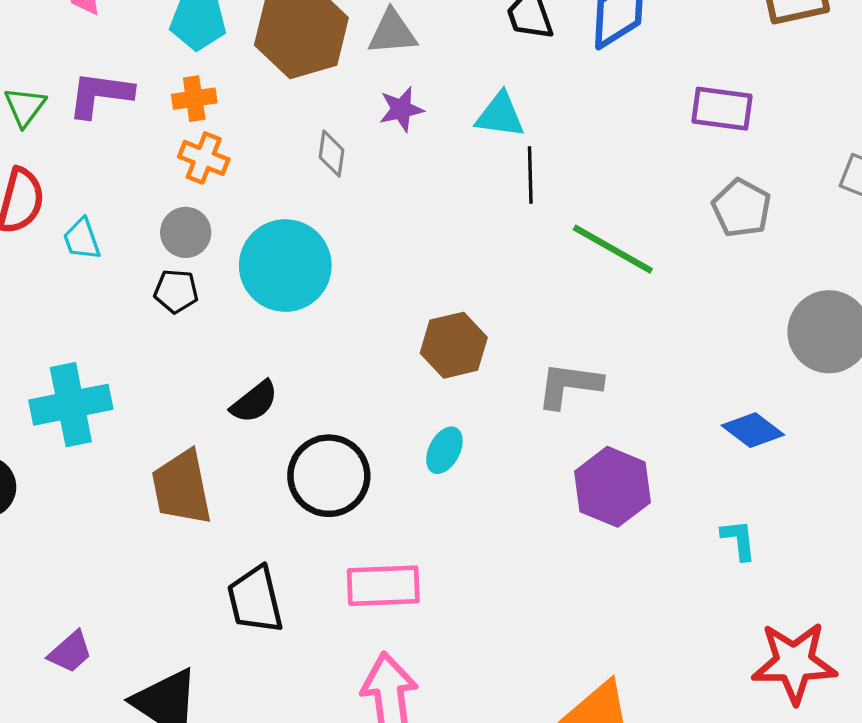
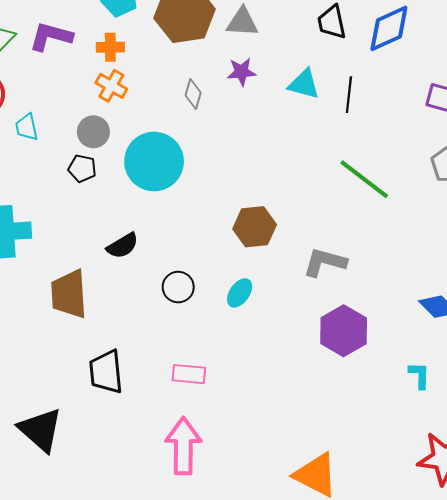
black line: (530, 175) -> (349, 95), moved
black circle: (329, 476) -> (178, 287), moved, size x0.6
pink rectangle: (383, 586) -> (189, 374), size x0.7

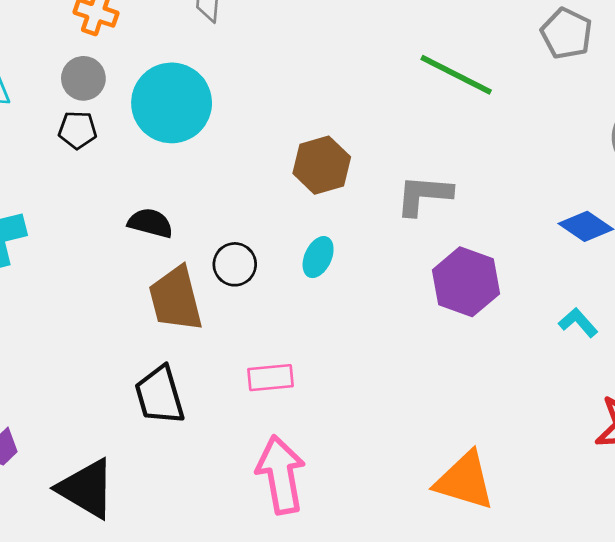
black semicircle: (123, 246) -> (150, 223), turned -124
brown trapezoid: (69, 294) -> (176, 299), moved
cyan L-shape: (419, 375) -> (578, 323), turned -32

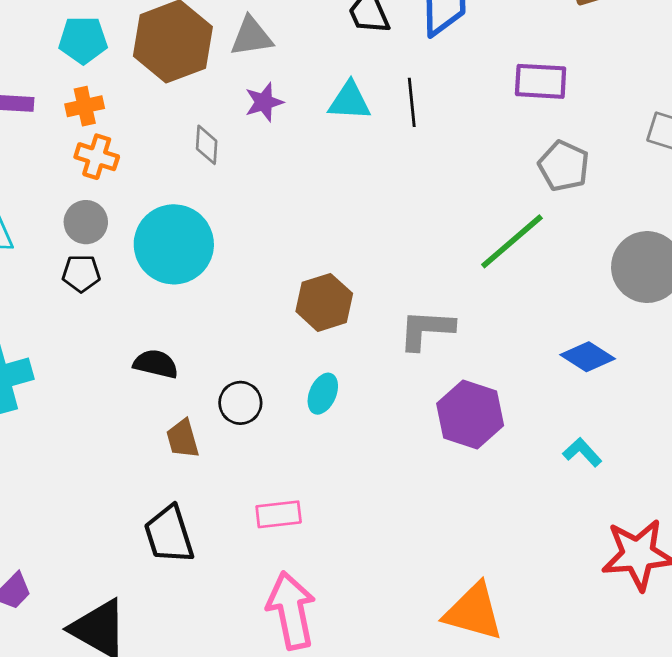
green line: (456, 75) -> (512, 241), moved, turned -66
brown trapezoid: (176, 299) -> (183, 439), size x0.6

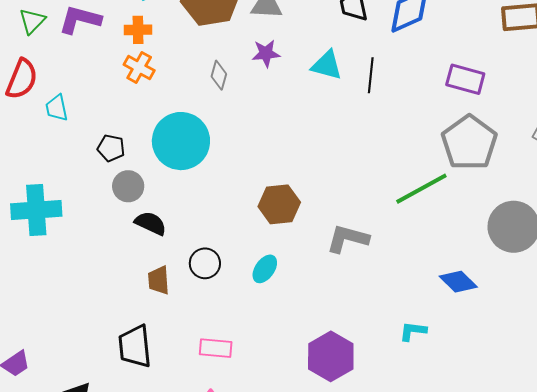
gray pentagon: (564, 166) -> (469, 143), size x1.5
gray circle: (86, 222) -> (128, 186), moved
purple hexagon: (470, 415) -> (331, 356), moved
cyan L-shape: (582, 452) -> (413, 331), moved, turned -52

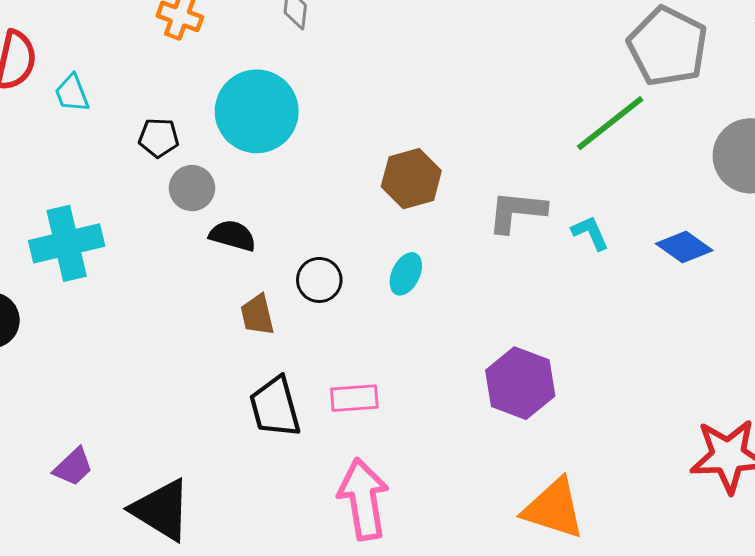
cyan L-shape: (413, 331) -> (590, 233), moved, turned 68
black trapezoid: (135, 346) -> (275, 407), moved

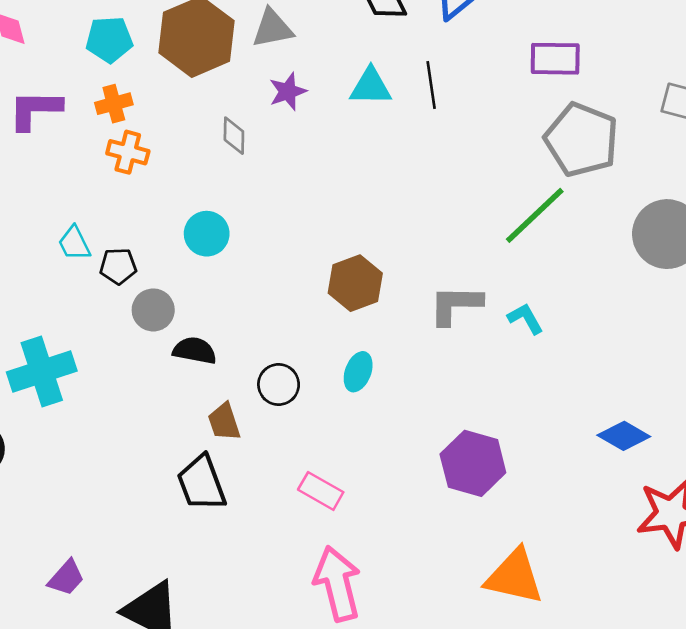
cyan trapezoid: (72, 93) -> (74, 243), moved
cyan circle: (257, 111) -> (207, 234), size x0.6
blue diamond: (684, 247) -> (624, 436), moved
pink rectangle: (354, 398) -> (321, 491), turned 39
black trapezoid: (275, 407) -> (202, 483), moved

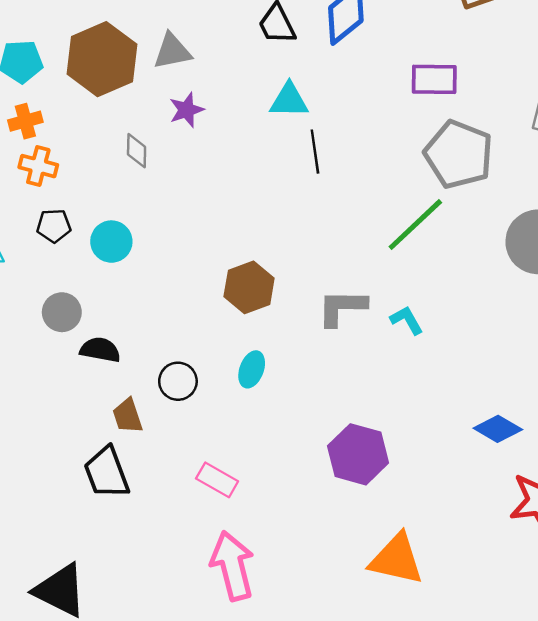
black line: (431, 85) -> (315, 152), moved
cyan triangle: (371, 87) -> (289, 100), moved
black pentagon: (118, 266) -> (54, 226), moved

